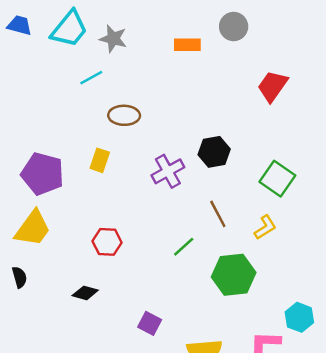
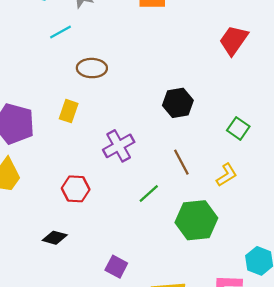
purple cross: (168, 171) -> (119, 146), moved
green square: (277, 179) -> (238, 128), size x0.7

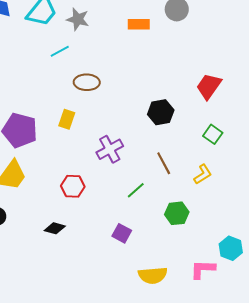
red trapezoid: (234, 40) -> (209, 86), moved
green hexagon: (196, 220) -> (177, 213), size x0.7
purple square: (116, 267) -> (122, 233), moved

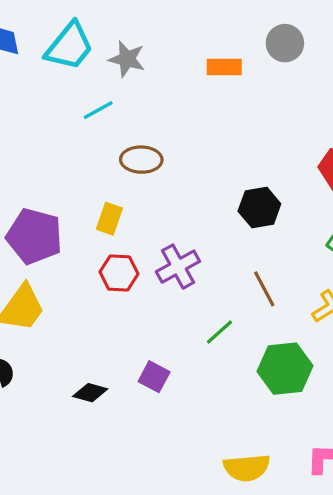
red hexagon: (73, 186) -> (119, 273), moved
green hexagon: (177, 213) -> (285, 369), size x1.4
purple square: (122, 233) -> (154, 377), moved

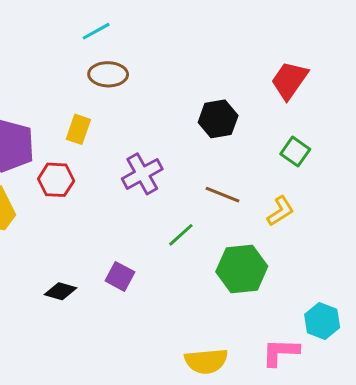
cyan line: (98, 110) -> (96, 31), moved
red hexagon: (119, 273) -> (56, 180), moved
brown line: (264, 289) -> (222, 195), turned -40

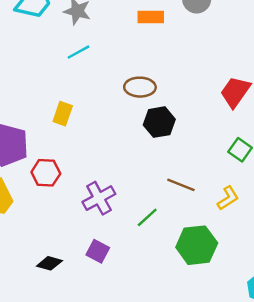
brown ellipse: (108, 74) -> (140, 87), moved
black hexagon: (218, 119) -> (159, 122), moved
yellow rectangle: (78, 129) -> (63, 114), moved
purple cross: (142, 174) -> (99, 198), moved

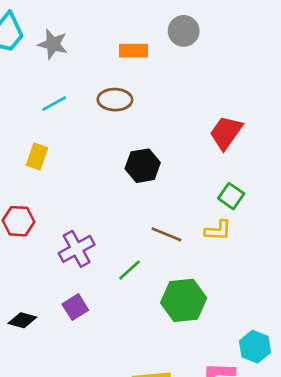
cyan line: (78, 52) -> (54, 104), moved
brown ellipse: (140, 87) -> (115, 100), moved
yellow L-shape: (228, 198) -> (218, 230), moved, turned 35
purple square: (98, 251) -> (75, 307), turned 30

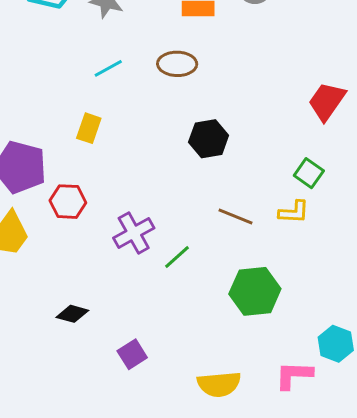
red trapezoid: (226, 133) -> (327, 101), moved
green line: (129, 270) -> (177, 257), moved
purple square: (75, 307) -> (132, 354), moved

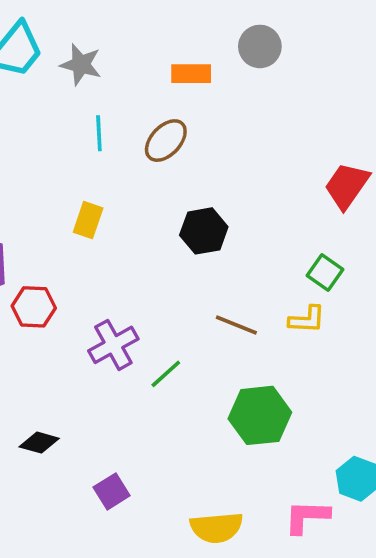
brown ellipse: (177, 64) -> (166, 141), turned -48
cyan line: (108, 68) -> (99, 133), moved, turned -64
yellow rectangle: (89, 128) -> (88, 220), moved

